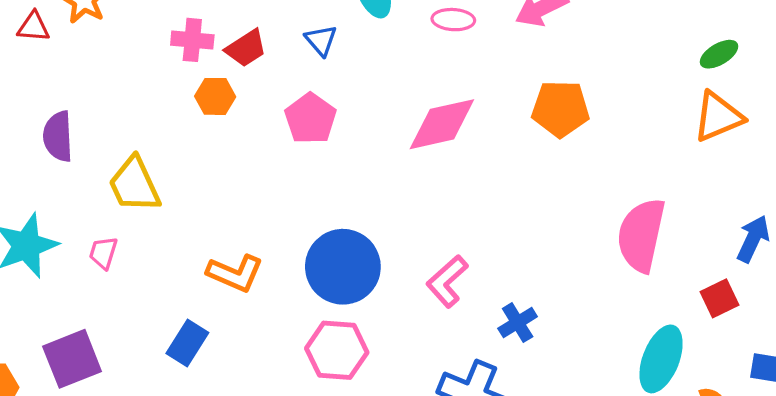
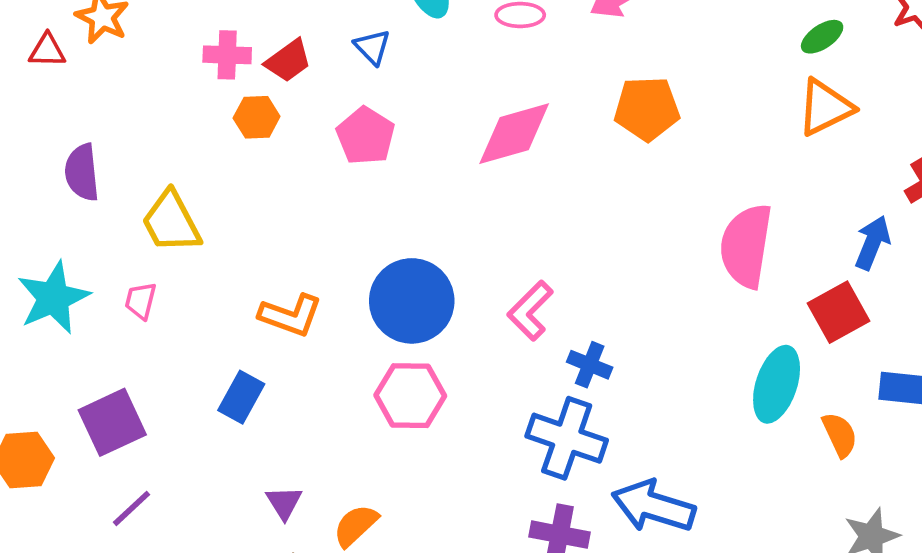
red square: (719, 298) -> (838, 312), size x1.4
blue cross: (518, 323) -> (590, 365), moved, turned -33

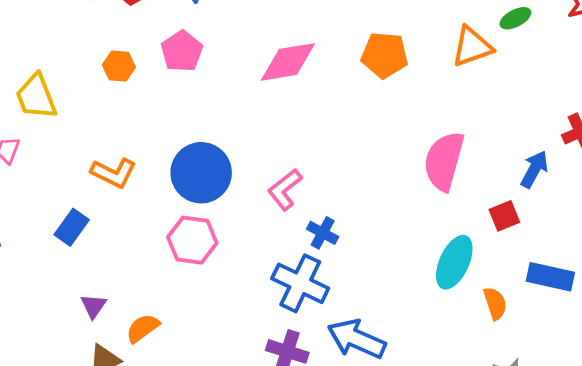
orange triangle: (825, 107) -> (472, 47), moved
orange hexagon: (257, 117) -> (119, 66), moved
red square: (838, 312) -> (504, 216), size x0.7

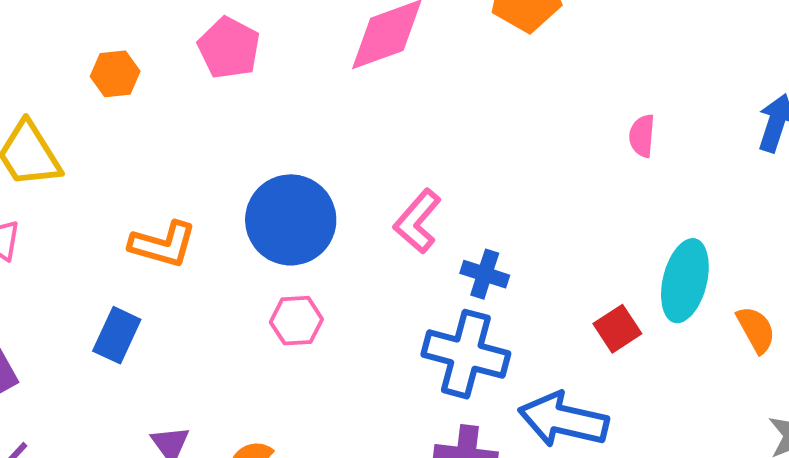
orange hexagon: (119, 66) -> (115, 74), moved
pink semicircle: (444, 161) -> (642, 136), size x0.5
red square: (504, 216) -> (617, 329), moved
pink hexagon: (192, 240) -> (296, 321), size x0.7

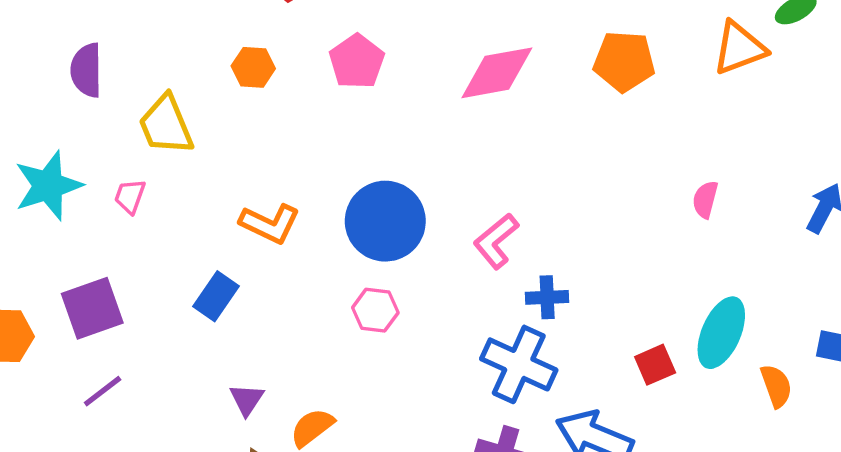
blue cross: (485, 274) -> (547, 297), turned -30

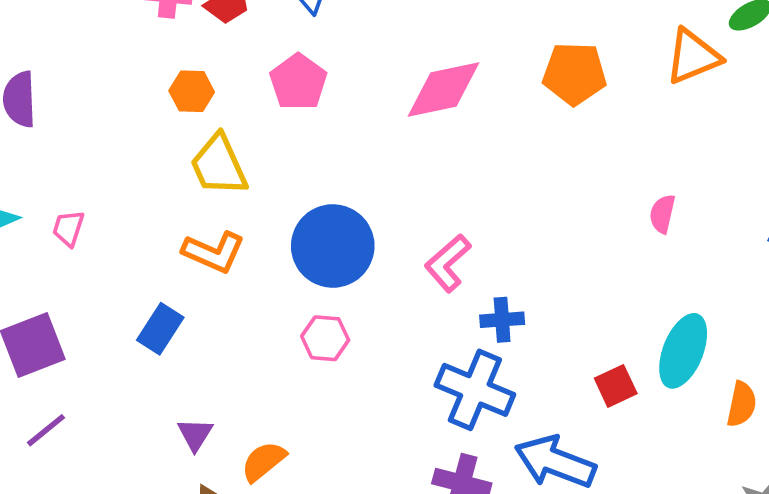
yellow trapezoid: (166, 125) -> (219, 165), moved
orange semicircle: (776, 386) -> (742, 404), turned 33

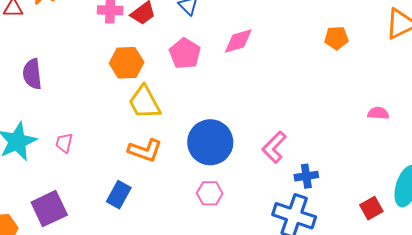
orange pentagon: (575, 74) -> (336, 38), size x0.7
pink diamond: (443, 89) -> (238, 41), moved, size x0.7
orange hexagon: (192, 91) -> (127, 63), size x1.4
pink semicircle: (662, 214) -> (378, 113), moved, turned 85

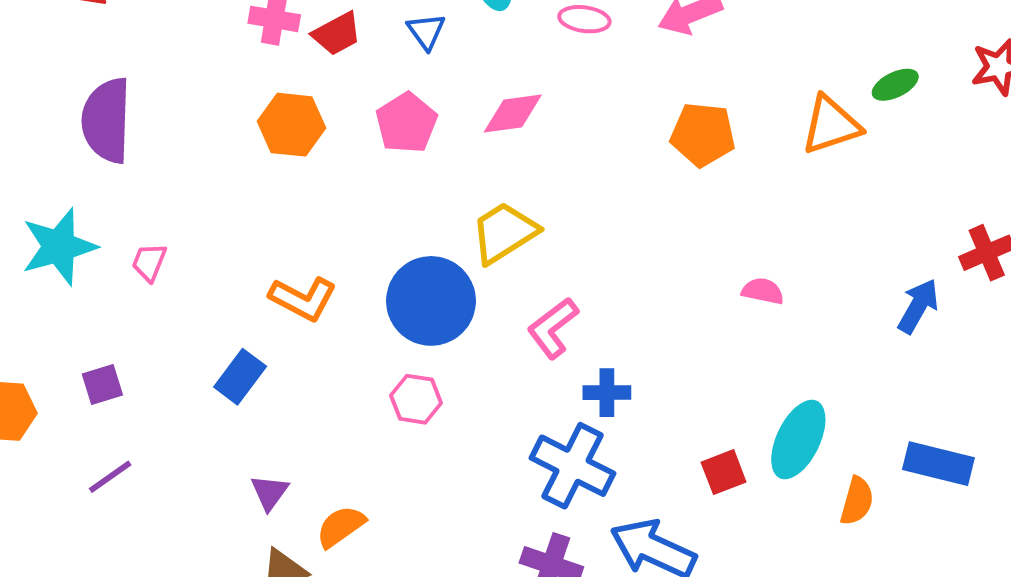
orange pentagon: (336, 38) -> (703, 134), size x1.4
purple semicircle: (32, 74) -> (106, 120), size x1.4
yellow trapezoid: (144, 102) -> (504, 233), moved, turned 78
purple square: (49, 209) -> (102, 385), size x0.6

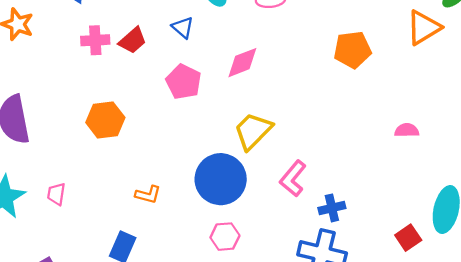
orange hexagon: (291, 125) -> (105, 120), moved
orange L-shape: (303, 299) -> (148, 195), size x0.7

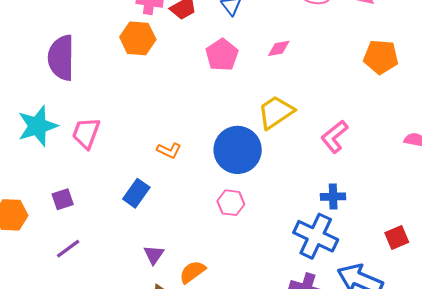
pink diamond: (242, 63) -> (279, 48), size x0.7
orange hexagon: (105, 120) -> (138, 38), moved
pink L-shape: (293, 178) -> (334, 137), moved
pink trapezoid: (56, 194) -> (86, 133), size x1.5

